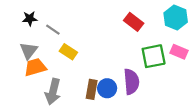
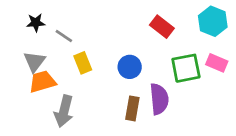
yellow rectangle: (68, 52) -> (83, 63), turned 35
blue circle: (107, 88) -> (130, 67), moved
brown rectangle: (92, 89) -> (132, 108), moved

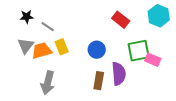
pink rectangle: (217, 63) -> (153, 60), moved
orange trapezoid: (42, 82) -> (42, 51), moved

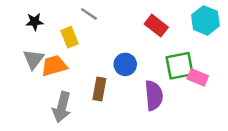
gray line: (48, 27) -> (89, 14), moved
yellow rectangle: (62, 47) -> (70, 37), moved
brown rectangle: (99, 81) -> (99, 89), moved

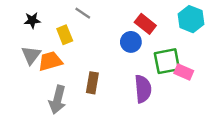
blue circle: (125, 64) -> (131, 42), moved

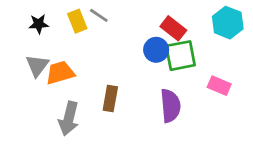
yellow rectangle: (65, 35) -> (77, 21), moved
green square: (167, 61) -> (180, 56), moved

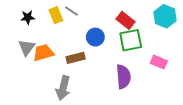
blue circle: (156, 50) -> (95, 37), moved
brown rectangle: (110, 99) -> (76, 58), moved, turned 66
gray arrow: (69, 119) -> (63, 88), moved

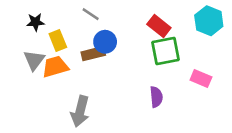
yellow rectangle: (56, 15) -> (58, 40), moved
blue circle: (95, 37) -> (105, 42), moved
brown rectangle: (76, 58) -> (93, 54), moved
purple semicircle: (123, 77) -> (156, 97), size x0.7

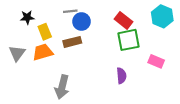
gray line: (91, 14) -> (70, 11), turned -40
blue circle: (105, 42) -> (81, 21), moved
gray triangle: (34, 60) -> (17, 53), moved

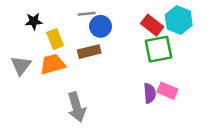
cyan hexagon: (162, 16) -> (179, 20), moved
pink rectangle: (156, 61) -> (167, 91), moved
gray arrow: (62, 87) -> (77, 107), turned -30

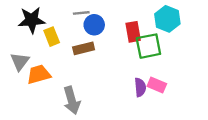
black star: (34, 21) -> (32, 20), size x1.6
red rectangle: (152, 25) -> (133, 32), moved, turned 42
orange trapezoid: (53, 64) -> (39, 74), moved

